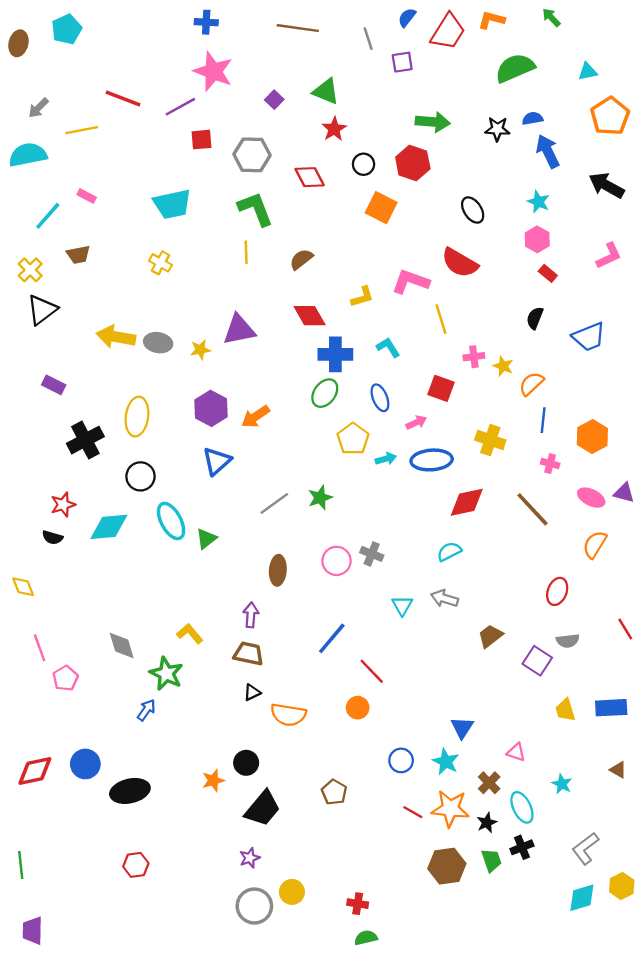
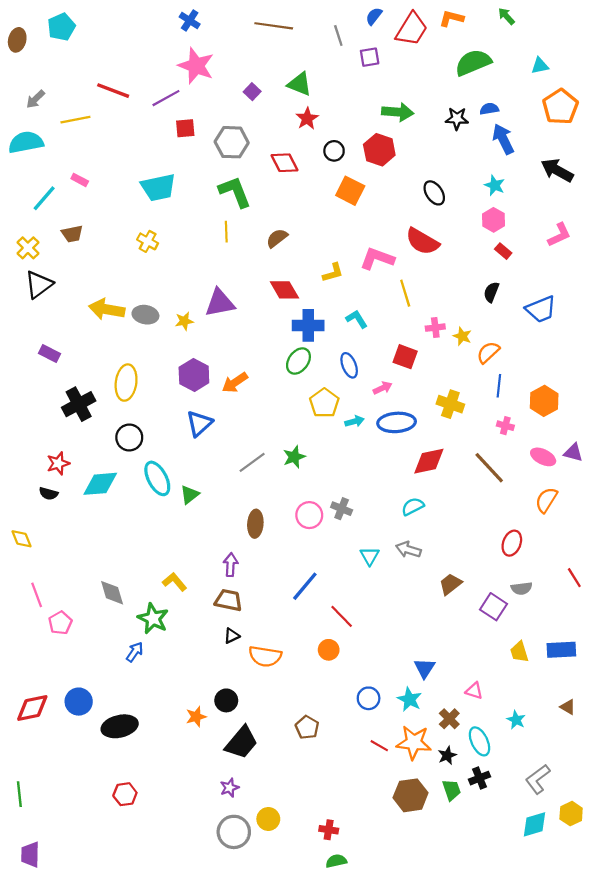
blue cross: (206, 22) -> (190, 20), turned 30

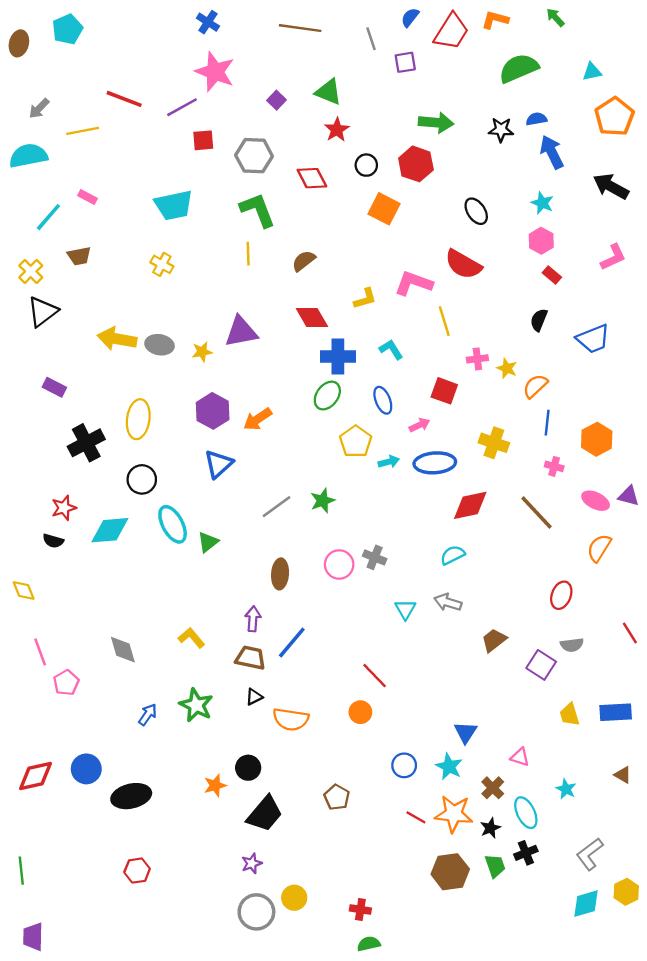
blue line: (305, 586) -> (292, 642), moved
green star: (153, 619) -> (196, 705), moved

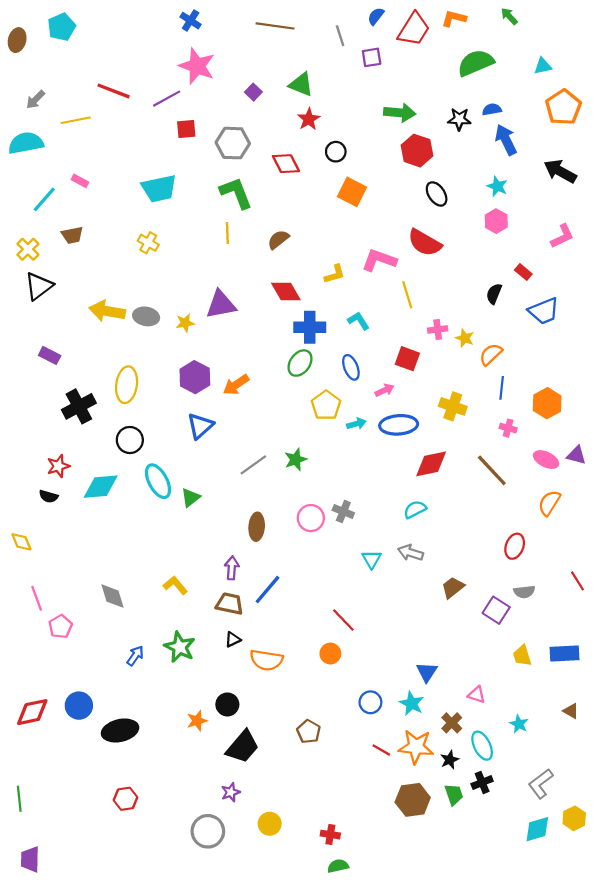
red hexagon: (416, 164) -> (417, 151), moved
red rectangle: (552, 275) -> (523, 272), moved
gray circle: (256, 912) -> (208, 831), moved

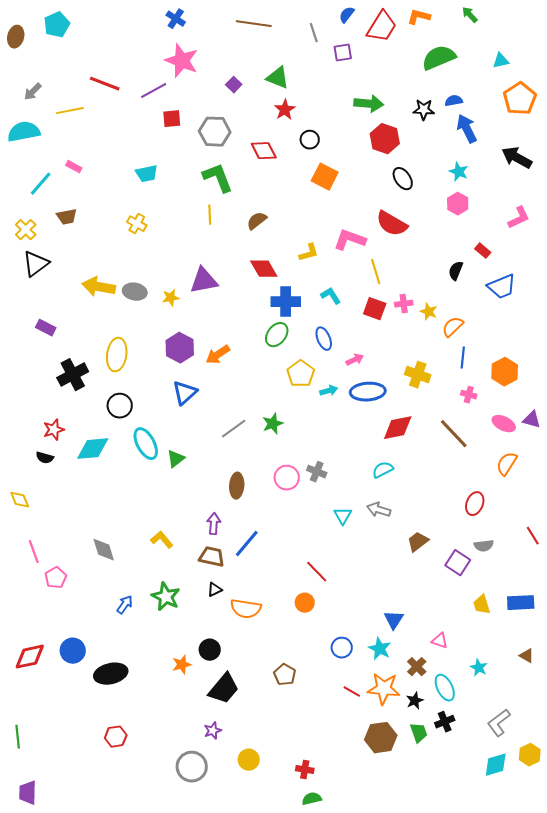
cyan trapezoid: (159, 189) -> (147, 174), size x0.7
red square: (407, 359) -> (375, 309), moved

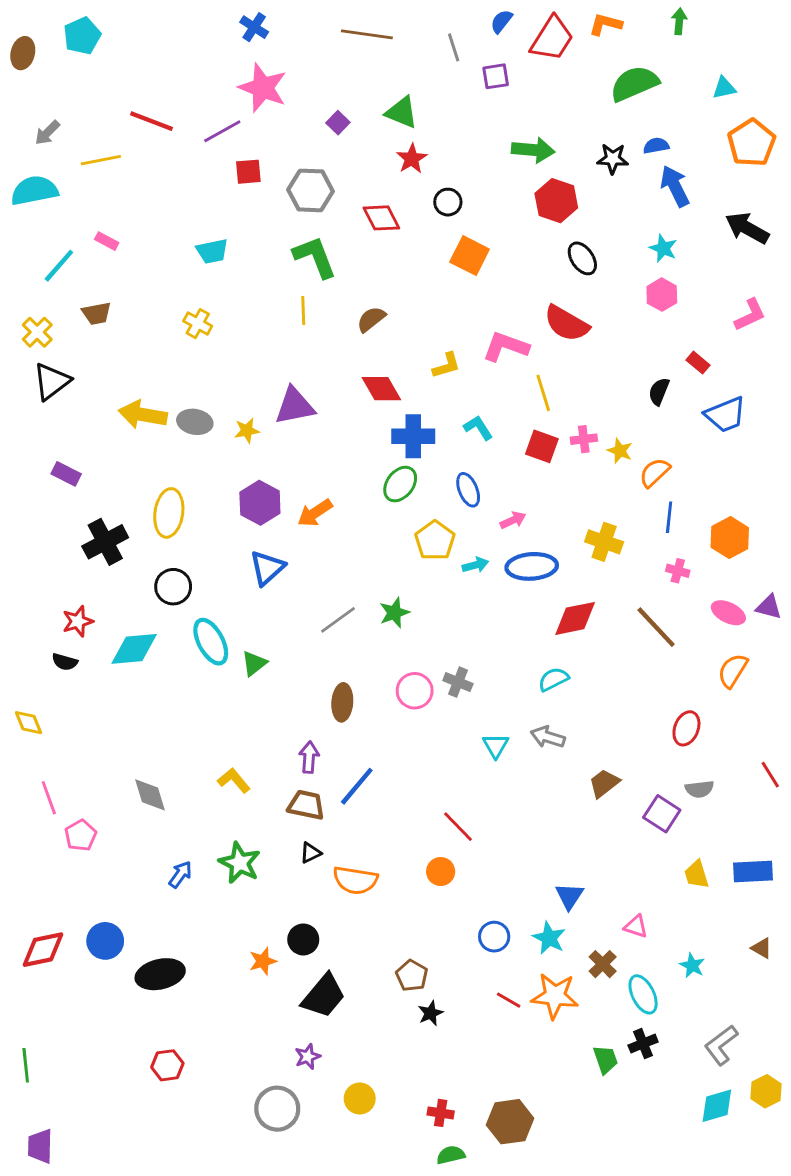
green arrow: (470, 15) -> (679, 21), turned 48
black star: (415, 701) -> (431, 1013), moved
brown hexagon: (381, 738) -> (510, 1122), moved

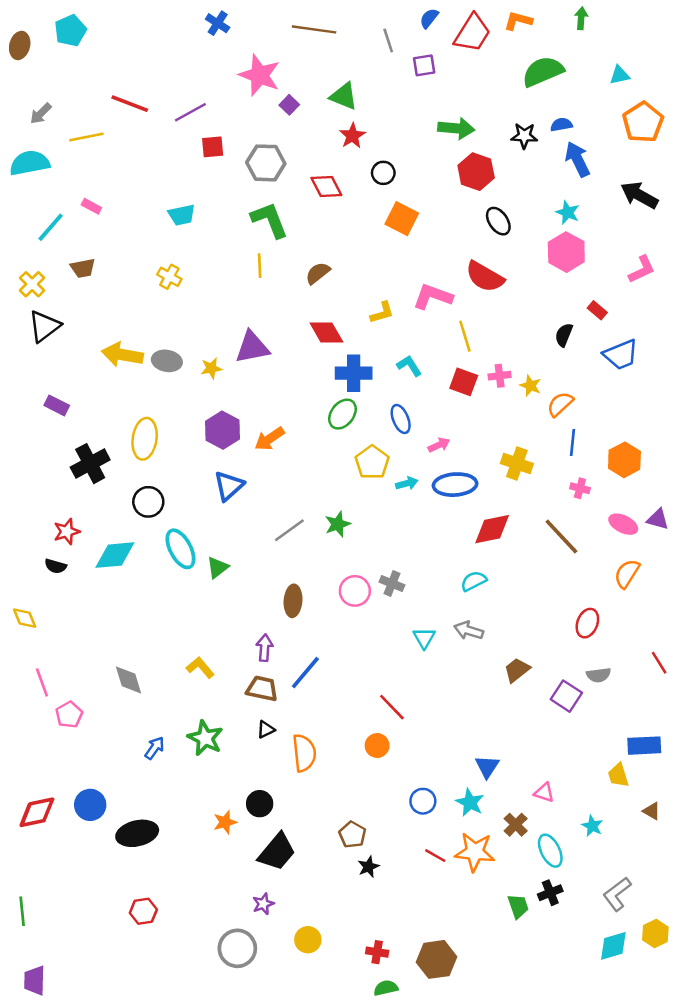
pink star: (263, 88) -> (260, 75), moved
pink hexagon: (662, 295) -> (566, 252), size x1.4
yellow trapezoid: (697, 874) -> (618, 775), moved
orange semicircle: (355, 880) -> (304, 753), turned -105

